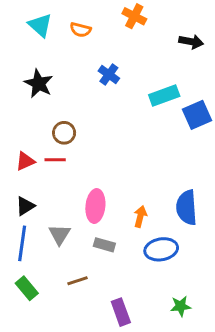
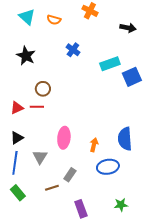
gray rectangle: (104, 245) -> (70, 175), moved, turned -72

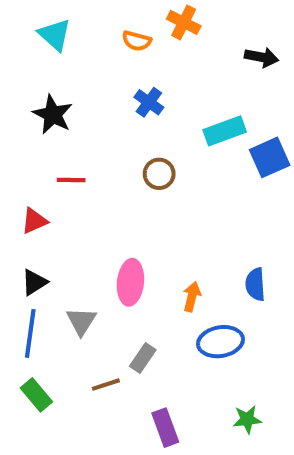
orange semicircle: (54, 20) -> (137, 41), moved
brown circle: (43, 89) -> (159, 174), moved
red line: (37, 107) -> (71, 180), moved
blue semicircle: (125, 139) -> (255, 284), size x0.7

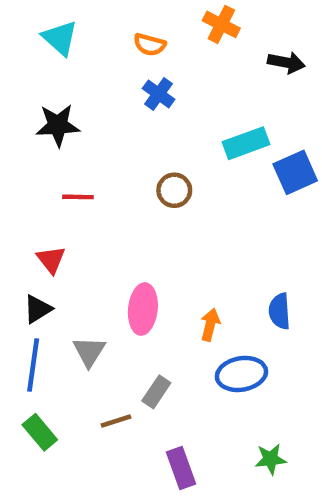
orange cross: (184, 22) -> (221, 24), moved
blue cross: (149, 102) -> (159, 94), moved
black star: (53, 115) -> (58, 125), turned -30
red triangle: (34, 221) -> (51, 260), moved, turned -44

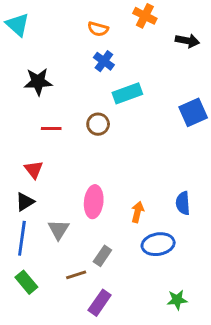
cyan triangle: (60, 38) -> (18, 25), moved
cyan rectangle: (246, 143) -> (127, 93), moved
brown circle: (174, 190) -> (98, 124), moved
purple rectangle: (181, 468) -> (100, 303), moved, turned 55

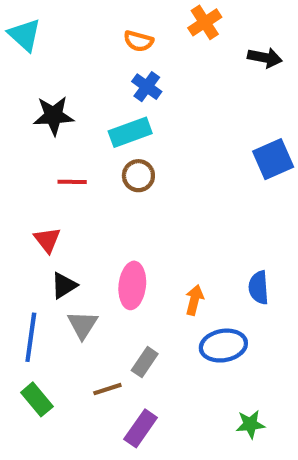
orange cross: (145, 16) -> (205, 22), turned 30
cyan rectangle: (127, 93) -> (130, 132), moved
black triangle: (25, 202) -> (64, 285), moved

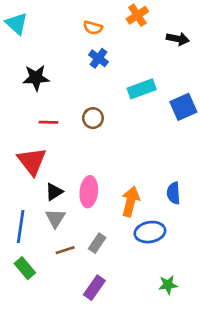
cyan rectangle: (130, 132) -> (142, 89), moved
red triangle: (47, 240) -> (32, 161), size x1.6
black triangle: (64, 285) -> (54, 192), moved
orange arrow: (194, 300) -> (130, 201), size x1.5
brown line: (107, 389) -> (65, 250), moved

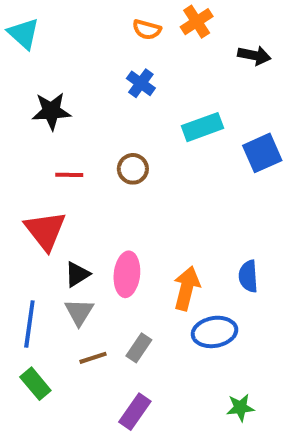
orange semicircle: (93, 28) -> (147, 30), moved

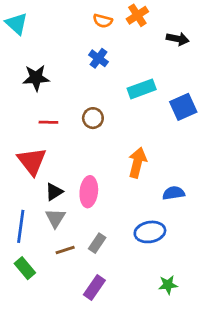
blue semicircle: (248, 276) -> (174, 193), turned 85
orange arrow: (187, 288) -> (137, 163), moved

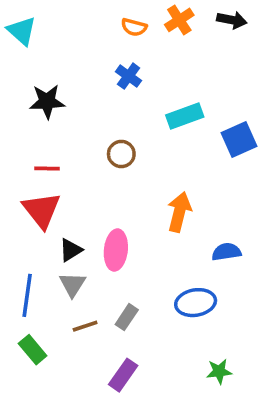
black arrow: (178, 39) -> (232, 20), moved
red line: (48, 122) -> (47, 168), moved

